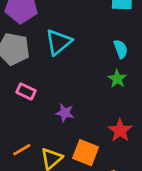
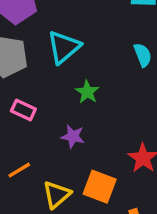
green star: (117, 79) -> (87, 92), moved
orange line: (22, 150) -> (19, 170), moved

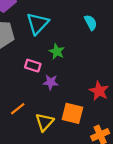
pink rectangle: (23, 110) -> (33, 66), moved

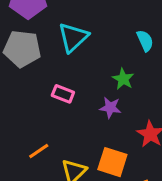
green star: (57, 51) -> (123, 79), moved
purple star: (51, 82) -> (110, 108), moved

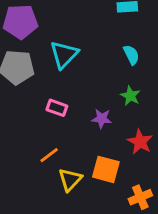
green star: (123, 79) -> (130, 96), moved
orange line: (39, 151) -> (49, 155), moved

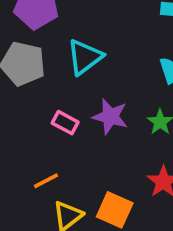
purple star: (102, 119) -> (110, 117), moved, size x1.4

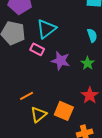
pink rectangle: (65, 123) -> (37, 49), moved

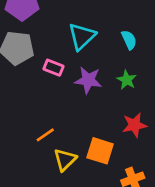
cyan triangle: (46, 29) -> (82, 36), moved
red star: (90, 95) -> (134, 125), turned 30

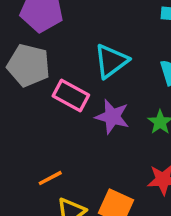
pink rectangle: (53, 68) -> (71, 96), size x1.4

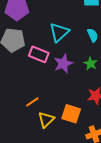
purple star: (112, 117) -> (63, 64), turned -30

